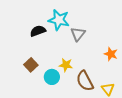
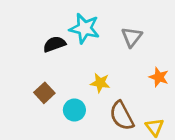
gray triangle: (78, 34) -> (132, 37), moved
yellow star: (66, 65) -> (100, 83), moved

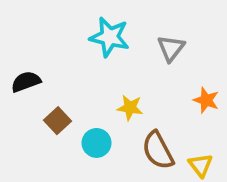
black semicircle: (54, 44) -> (26, 82), moved

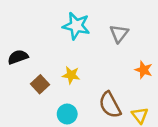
yellow star: (130, 108) -> (71, 75), moved
cyan circle: (97, 143) -> (67, 114), moved

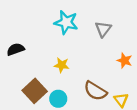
brown square: (40, 84) -> (35, 91), moved, size x1.5
brown semicircle: (110, 105) -> (95, 91), turned -30

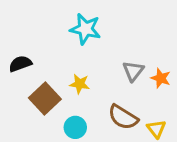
gray triangle: (103, 29) -> (133, 71), moved
brown square: (35, 91) -> (45, 98), moved

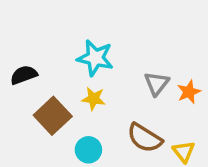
cyan star: (85, 29) -> (95, 58), moved
orange star: (161, 78) -> (189, 92), turned 30

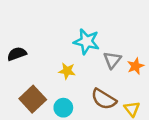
cyan star: (95, 58) -> (87, 42), moved
brown square: (53, 116) -> (33, 99), moved

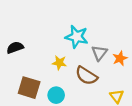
brown square: (33, 99) -> (29, 88), turned -30
brown semicircle: (104, 99) -> (86, 76), moved

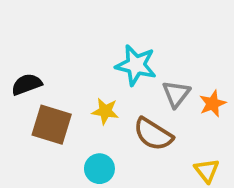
brown square: (29, 88) -> (52, 125), moved

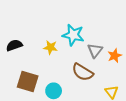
yellow star: (105, 111) -> (50, 47), moved
brown square: (52, 125) -> (28, 81), moved

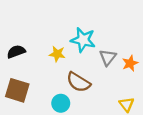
brown semicircle: (83, 72) -> (78, 82), moved
brown square: (28, 81) -> (17, 90), moved

